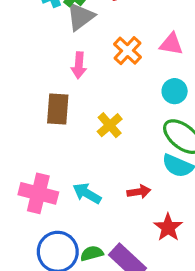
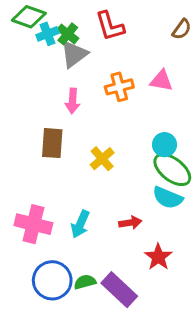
orange cross: (128, 51) -> (119, 87), turned 32
cyan circle: (175, 91) -> (165, 145), moved
cyan arrow: (87, 193) -> (80, 224), turned -96

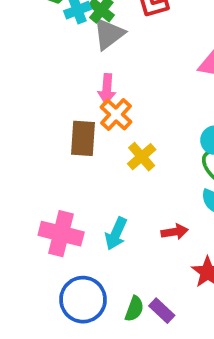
orange cross: (119, 87) -> (116, 115), moved, turned -32
green semicircle: (85, 282) -> (134, 309), moved, turned 125
purple rectangle: (119, 290) -> (162, 311), size x0.6

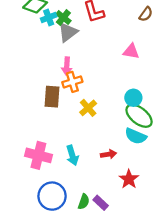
orange cross: (116, 115) -> (72, 82), turned 30
cyan arrow: (116, 234) -> (72, 155), turned -42

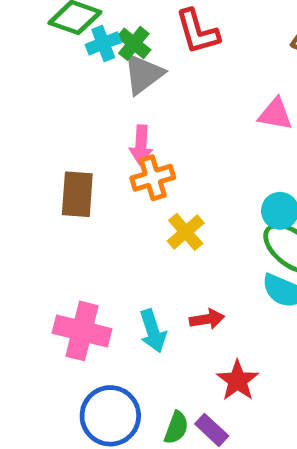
brown rectangle: (52, 97) -> (77, 194), moved
red arrow: (109, 154) -> (207, 319), moved
red star: (129, 179) -> (238, 380), moved

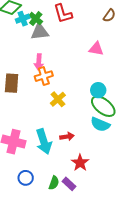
gray triangle: (143, 74) -> (40, 32), turned 30
cyan arrow: (153, 331) -> (44, 142), size x1.4
blue circle: (110, 416) -> (26, 178), size x0.6

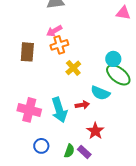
pink triangle: (96, 49) -> (123, 13), moved
pink arrow: (39, 62) -> (54, 31), turned 56
cyan semicircle: (100, 124) -> (100, 93), moved

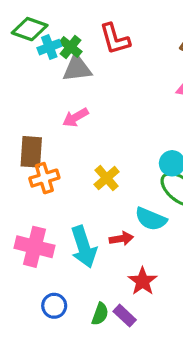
orange cross: (59, 45) -> (44, 178), moved

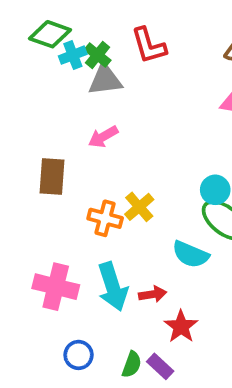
orange cross: (44, 178) -> (105, 218), moved, turned 32
red arrow: (121, 239) -> (153, 294), moved

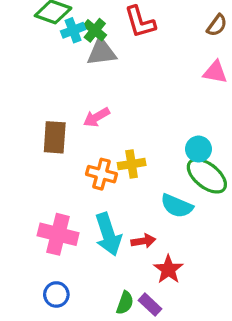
pink arrow: (103, 137) -> (96, 117), moved
yellow cross: (139, 207) -> (132, 164), turned 32
blue circle: (79, 355) -> (56, 294), moved

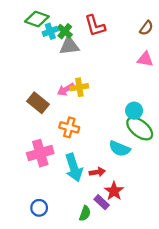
brown rectangle: (55, 137) -> (38, 103), turned -55
yellow cross: (132, 164) -> (79, 87), moved
pink cross: (58, 234) -> (40, 153), moved, turned -30
purple rectangle: (150, 305) -> (102, 202), moved

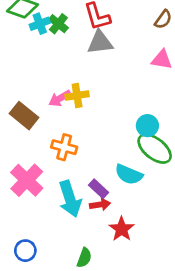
gray triangle: (69, 46) -> (100, 42), moved
pink cross: (40, 153) -> (27, 180), turned -30
purple rectangle: (102, 202) -> (99, 189), moved

